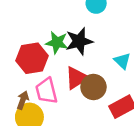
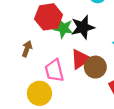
red hexagon: (32, 58) -> (49, 17), moved
brown arrow: (23, 100) -> (27, 49), moved

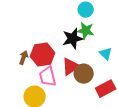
red hexagon: (49, 17) -> (43, 55), moved
green star: (63, 28) -> (86, 31), moved

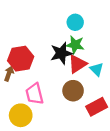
red hexagon: (43, 55) -> (21, 59), moved
red triangle: (71, 67) -> (77, 64), moved

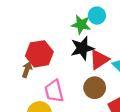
green star: (75, 45) -> (81, 25), moved

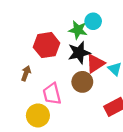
red hexagon: (39, 54) -> (47, 45), moved
brown circle: (95, 88) -> (82, 82), moved

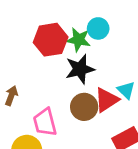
red hexagon: (47, 45) -> (51, 40), moved
red triangle: (95, 63) -> (107, 100), moved

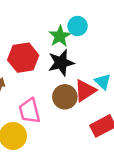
red hexagon: (51, 40) -> (23, 58), moved
green star: (79, 40) -> (60, 36), turned 30

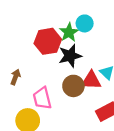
red hexagon: (23, 58) -> (48, 41), moved
red triangle: (85, 91) -> (91, 80), turned 35

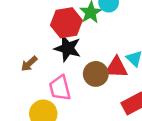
black star: (70, 56) -> (68, 48), moved, turned 30
brown arrow: (15, 77) -> (29, 64), turned -152

